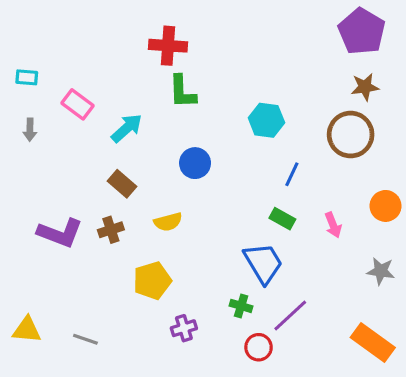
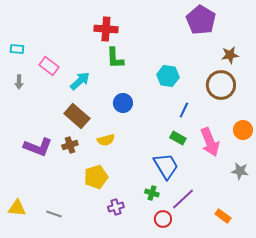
purple pentagon: (362, 31) -> (201, 20), moved
brown rectangle: (122, 184) -> (77, 116), size x1.4
pink arrow: (333, 225) -> (210, 142), size x1.8
orange rectangle: (373, 342) -> (223, 216), moved, size x0.6

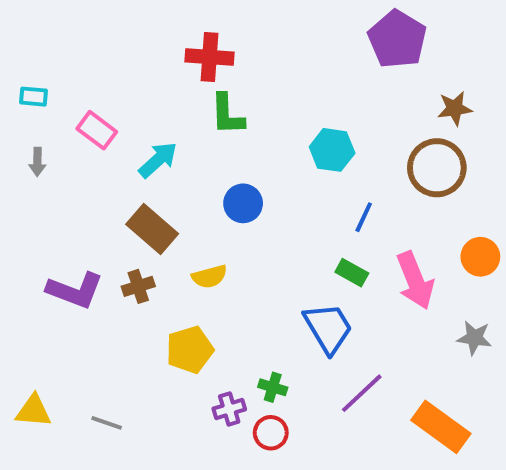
green cross: (152, 193) -> (273, 387), moved
orange rectangle: (223, 216) -> (441, 427), size x1.8
red circle: (163, 219) -> (271, 433), moved

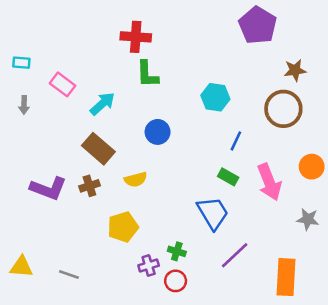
orange rectangle: (441, 427) -> (286, 277), turned 57

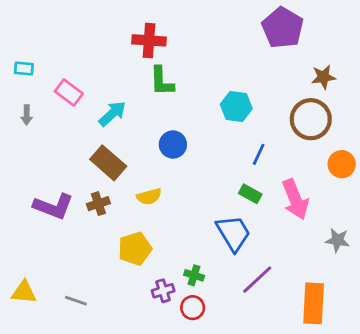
orange circle: (312, 167) -> (342, 164), moved

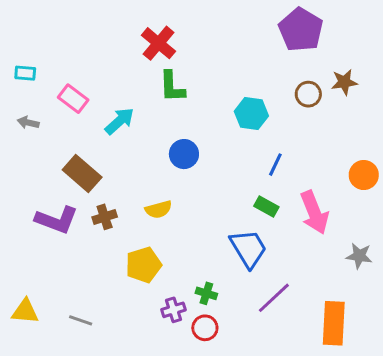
red cross: (149, 40) -> (158, 43), turned 36
gray arrow: (27, 115) -> (28, 123), turned 102
brown circle: (311, 119) -> (308, 94), moved, size x0.6
brown rectangle: (108, 163) -> (82, 174), moved

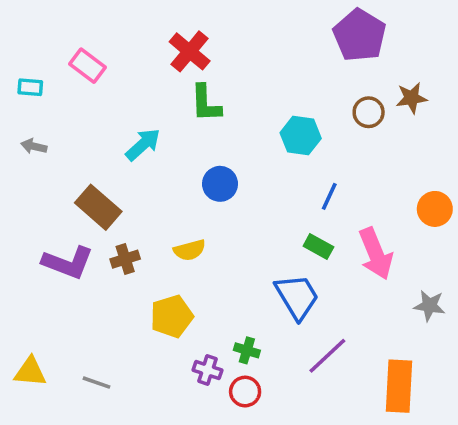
pink rectangle: (73, 99) -> (88, 66), moved
purple cross: (173, 310) -> (207, 370), turned 35

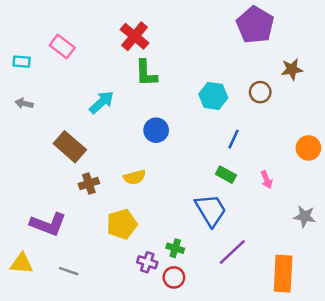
brown circle: (369, 112) -> (260, 92), moved
pink arrow: (376, 254) -> (267, 180), size x0.5
purple L-shape: (68, 263) -> (48, 224), moved

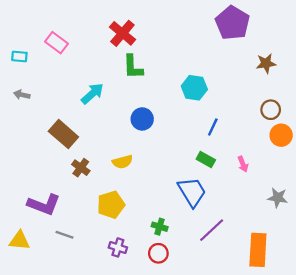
brown circle: (260, 92) -> (271, 110), moved
brown cross: (89, 183) -> (81, 168), turned -36
purple cross: (147, 262) -> (118, 247), moved
gray line: (69, 271) -> (65, 235), moved

